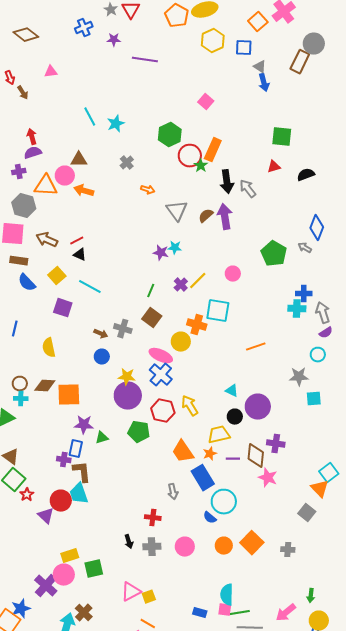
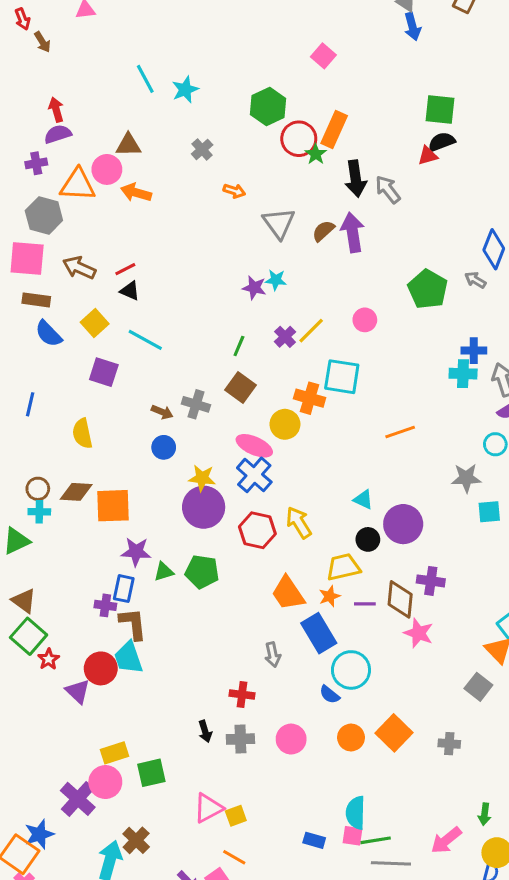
black semicircle: (306, 175) -> (442, 142), moved
green pentagon: (139, 432) -> (202, 572), moved

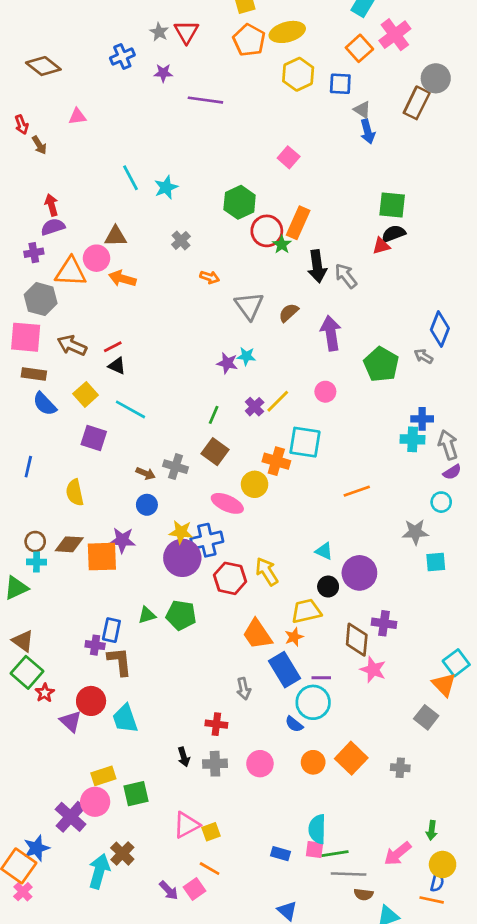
purple arrow: (353, 232) -> (331, 333), moved
blue cross: (254, 475) -> (207, 540), moved, turned 36
purple star: (136, 552) -> (122, 540), moved
purple line: (365, 604) -> (321, 678), moved
cyan trapezoid: (128, 658) -> (125, 719), moved

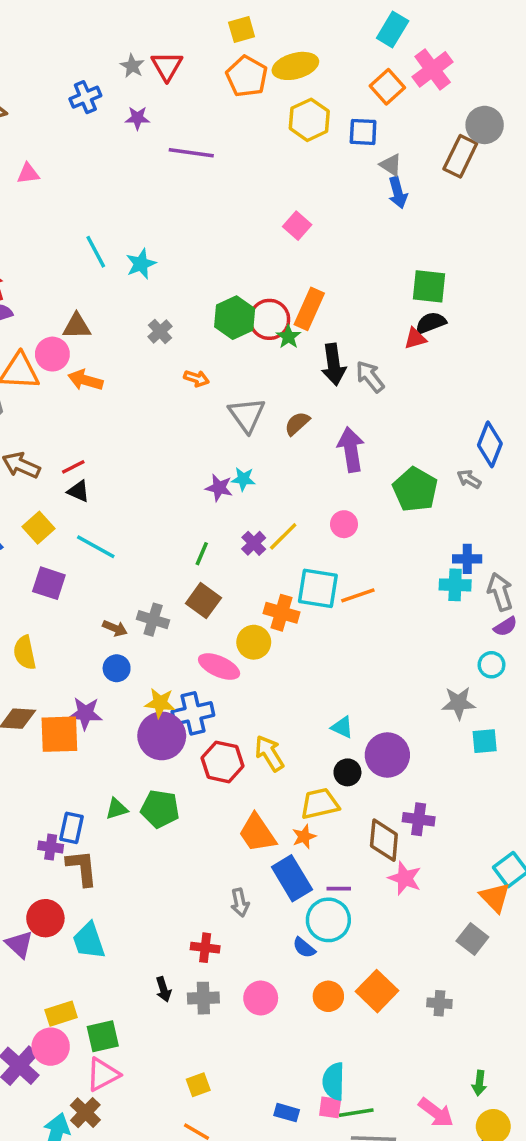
green hexagon: (240, 202) -> (235, 318), moved
orange line: (357, 491) -> (358, 595), moved
pink triangle: (186, 825) -> (103, 1074), moved
pink arrow: (398, 854) -> (436, 1113), turned -104

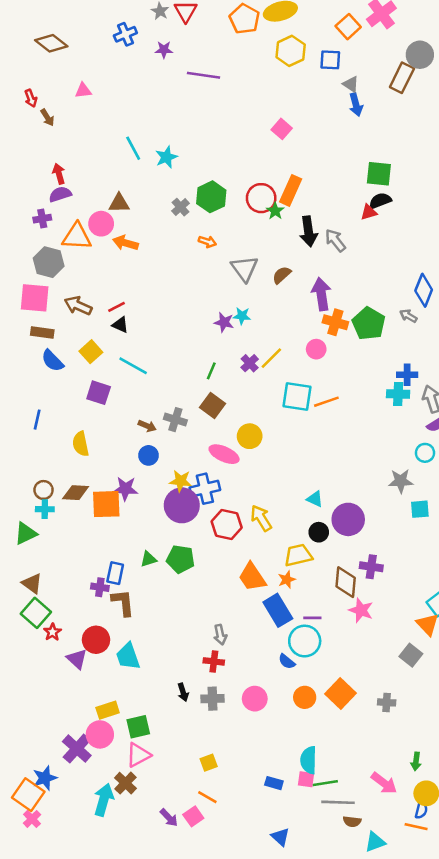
green hexagon: (235, 318) -> (211, 197), moved
orange cross: (282, 613) -> (335, 322), moved
gray arrow: (240, 903) -> (220, 635), moved

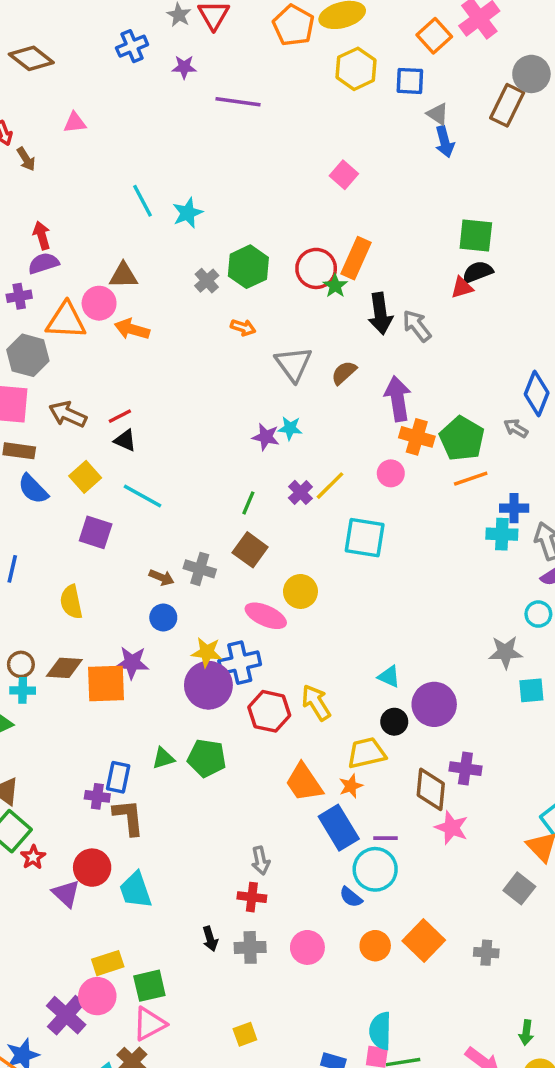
orange line: (326, 402) -> (471, 479), moved

